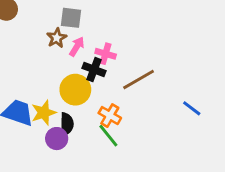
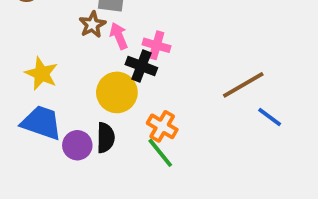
pink arrow: (77, 47) -> (119, 36), turned -54
brown line: (139, 80) -> (243, 85), moved
yellow star: (44, 113) -> (41, 74), moved, turned -30
purple circle: (57, 139) -> (77, 145), moved

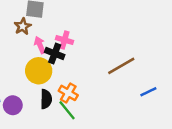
pink arrow: (119, 36) -> (40, 45), moved
blue line: (270, 117) -> (148, 92), moved, turned -63
black semicircle: (106, 138) -> (46, 99), moved

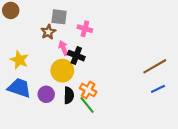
pink cross: (65, 40) -> (85, 29), moved
brown line: (121, 66) -> (155, 66), moved
purple circle: (13, 105) -> (46, 94), moved

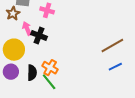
yellow circle: (62, 71) -> (14, 50), moved

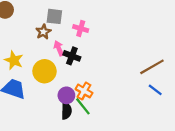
blue line: (115, 67) -> (155, 90), turned 64
purple circle: (11, 72) -> (66, 95), moved
black semicircle: (32, 73) -> (66, 111), moved

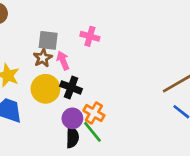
gray square: (54, 16) -> (48, 40), moved
brown star: (43, 32) -> (43, 58), moved
black cross: (72, 56) -> (71, 87), moved

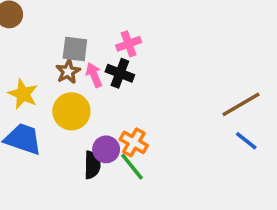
pink cross: (90, 36) -> (129, 44), turned -36
black cross: (71, 87) -> (120, 73), moved
black semicircle: (72, 137) -> (92, 165), moved

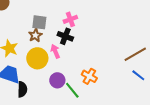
pink arrow: (94, 75) -> (55, 51), moved
orange cross: (134, 142) -> (89, 76), moved
black semicircle: (92, 165) -> (22, 89), moved

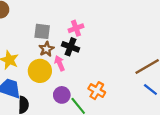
brown star: (35, 35) -> (46, 49), moved

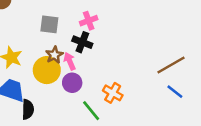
brown star: (46, 49) -> (54, 55), moved
purple circle: (62, 95) -> (72, 83), moved

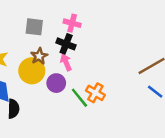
pink cross: (89, 21) -> (72, 23), turned 35
pink arrow: (70, 61) -> (66, 62), moved
green line: (91, 111) -> (79, 98), moved

